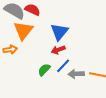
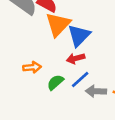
orange triangle: (23, 31) -> (58, 24), moved
orange arrow: (10, 50) -> (32, 67), moved

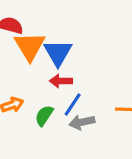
red arrow: (76, 58) -> (61, 81), turned 30
gray arrow: (96, 91) -> (82, 122), moved

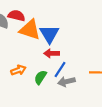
orange triangle: (30, 46) -> (30, 30), turned -40

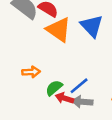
blue triangle: (49, 34) -> (92, 26), moved, turned -30
red arrow: (52, 53) -> (64, 98), moved

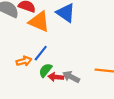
blue line: (79, 86) -> (41, 53), moved
gray arrow: (82, 102) -> (71, 77), turned 35

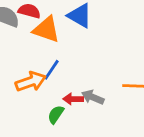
orange arrow: (24, 61) -> (31, 82), size x1.5
green semicircle: (45, 70) -> (56, 114), moved

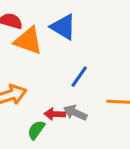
blue line: (51, 70) -> (79, 77), moved

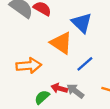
orange triangle: (28, 41) -> (61, 43), moved

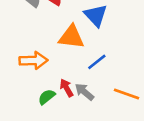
orange triangle: (61, 43) -> (71, 37), turned -30
red arrow: (59, 88) -> (67, 88), turned 42

